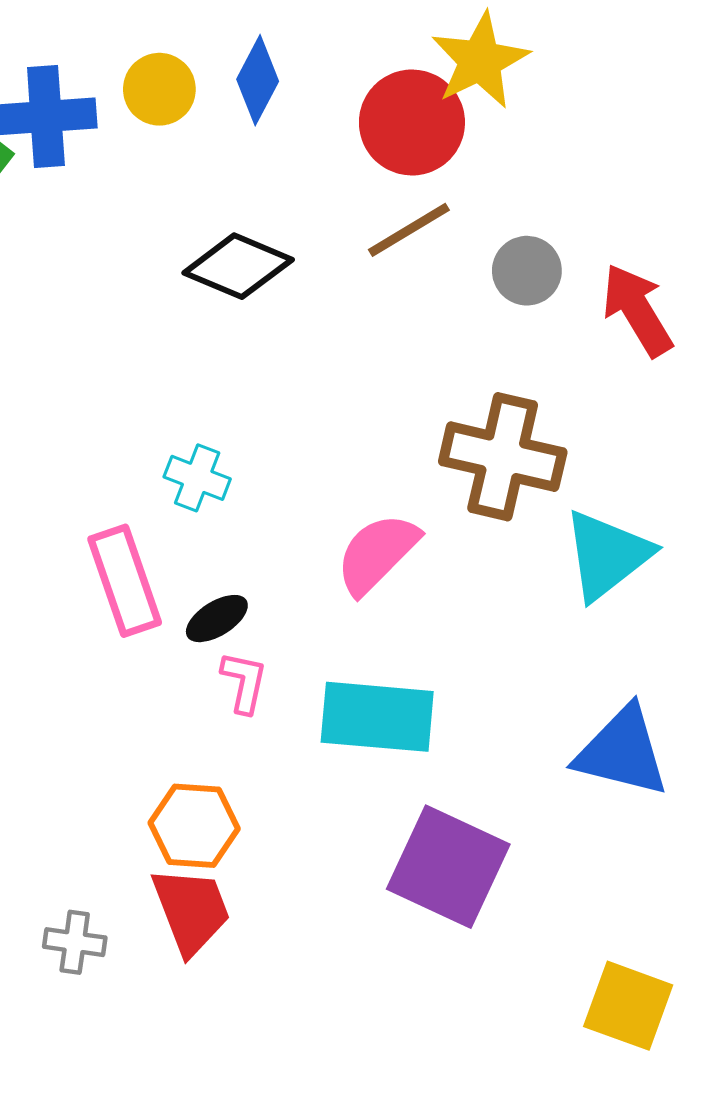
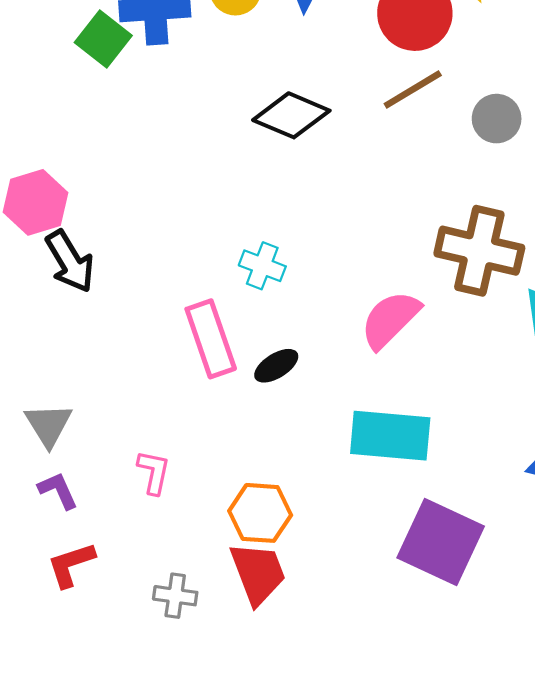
pink L-shape: (244, 682) -> (154, 472), moved

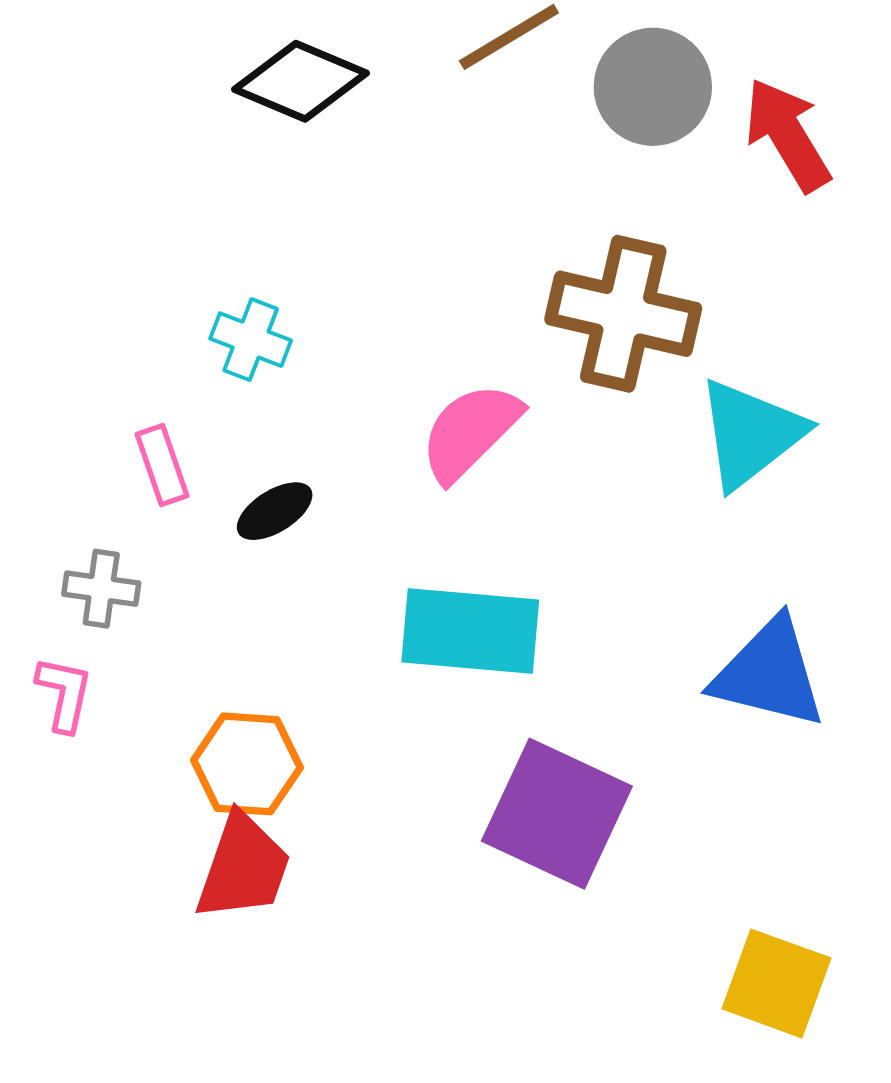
gray circle: (497, 119) -> (653, 87), size x1.4
pink rectangle: (211, 339) -> (162, 465), size x0.6
red trapezoid: (258, 573) -> (243, 867), turned 40
gray cross: (175, 596) -> (101, 589), moved

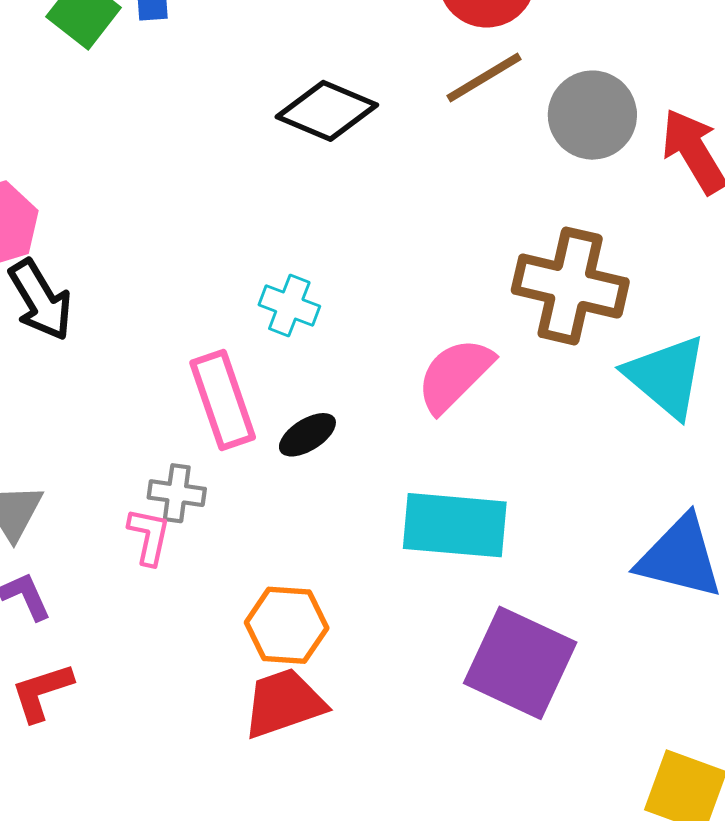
cyan triangle: (751, 434) -> (666, 376), turned -42
pink rectangle: (162, 465) -> (223, 400), size x1.6
pink L-shape: (64, 694) -> (149, 536), moved
red trapezoid: (243, 867) -> (284, 703), turned -128

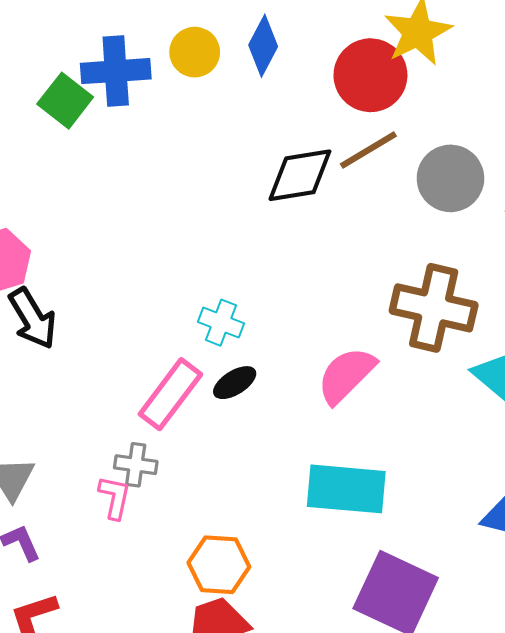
black diamond: (327, 111) -> (300, 175), moved, turned -32
pink rectangle: (223, 400) -> (170, 394), turned 56
black ellipse: (307, 435) -> (235, 383), moved

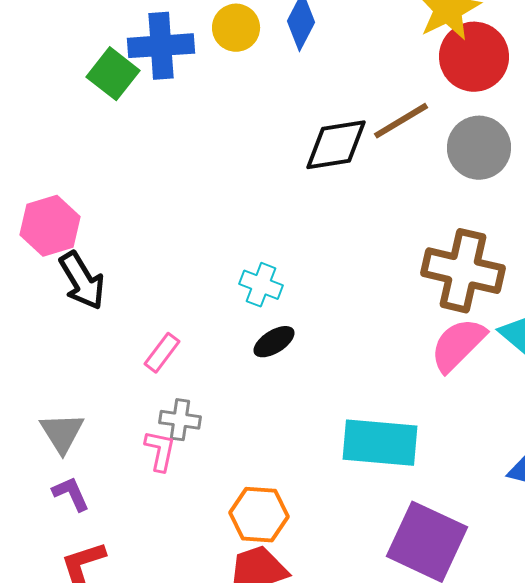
red circle: (370, 75) -> (474, 57), moved
pink semicircle: (346, 375) -> (458, 345), moved
pink rectangle: (170, 394) -> (162, 353), moved, size x0.6

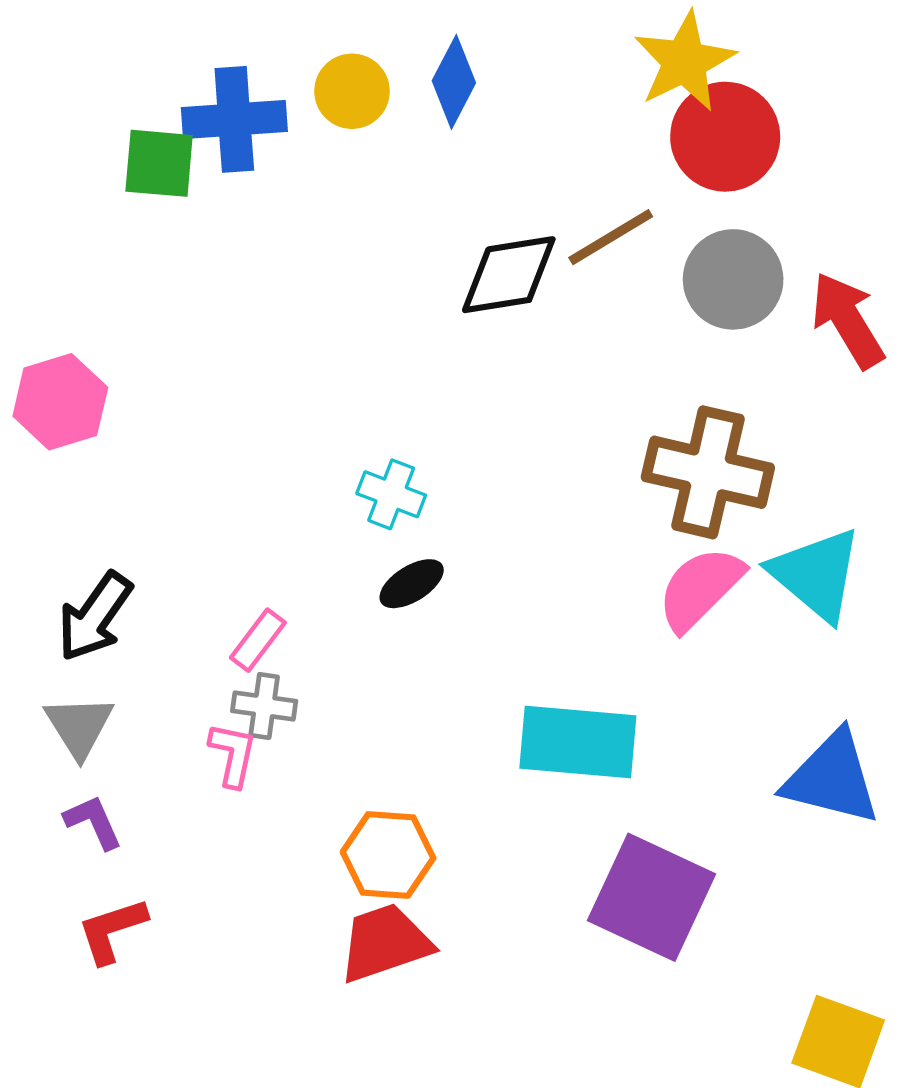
green square: (113, 74) -> (159, 163), turned -33
black arrow: (82, 281) -> (95, 617), moved, turned 66
pink rectangle: (162, 353) -> (258, 640), moved

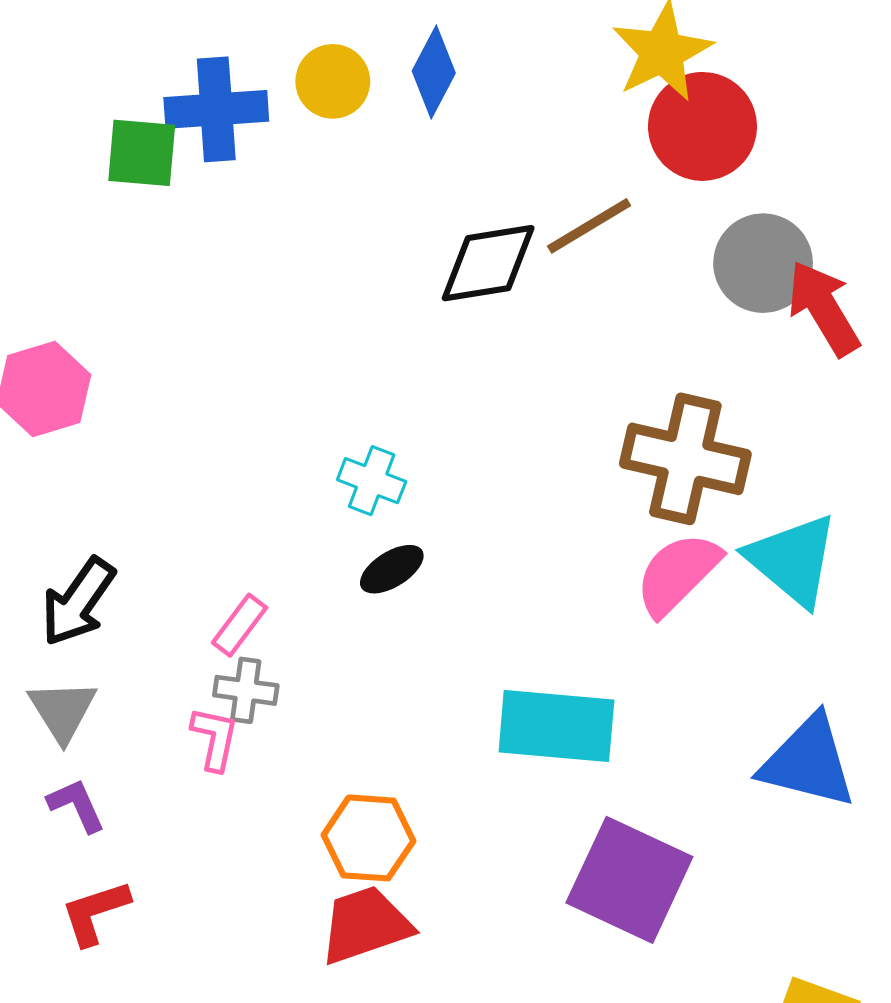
gray circle: (733, 279) -> (763, 263), moved

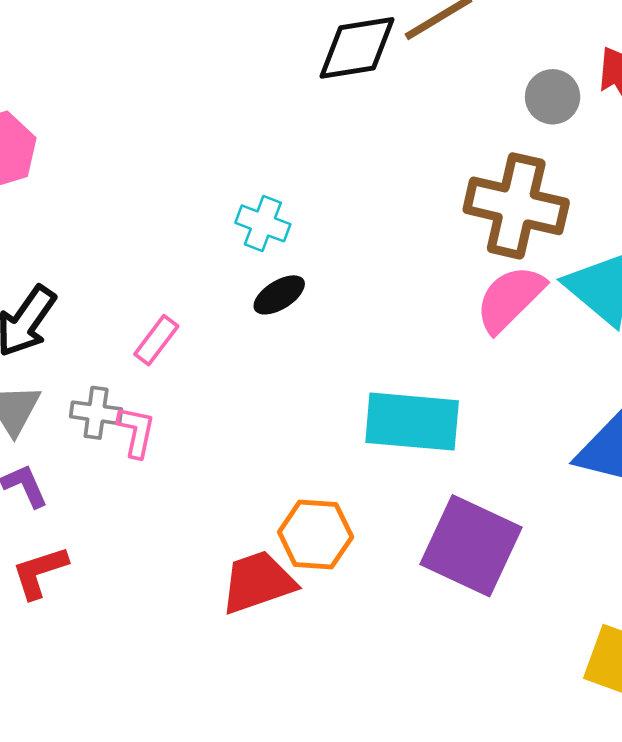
gray circle: (763, 263) -> (553, 97), moved, size x0.7
gray cross: (246, 690) -> (96, 413), moved
orange hexagon: (368, 838) -> (316, 534), moved

